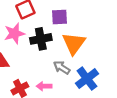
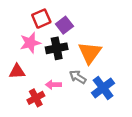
purple square: (59, 17) -> (64, 25), moved, turned -35
pink arrow: (44, 86) -> (53, 85), moved

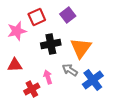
purple square: (64, 25) -> (68, 15), moved
pink star: (30, 43) -> (17, 31), moved
pink arrow: (53, 85) -> (48, 77), turned 72

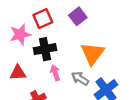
black cross: (51, 44) -> (45, 49), moved
pink arrow: (48, 77) -> (55, 73), moved

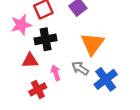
red triangle: (18, 73) -> (30, 61), moved
pink arrow: (55, 73) -> (56, 73), moved

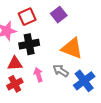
orange triangle: (92, 44) -> (72, 48), turned -45
red cross: (38, 89) -> (15, 84), moved

